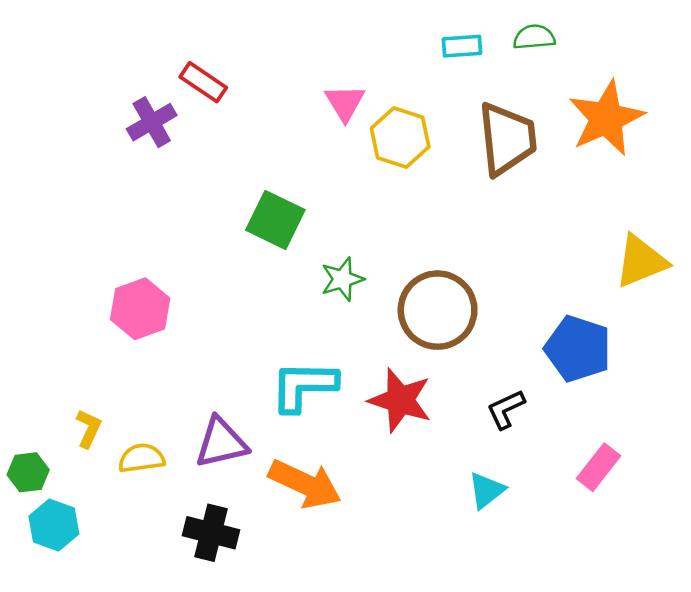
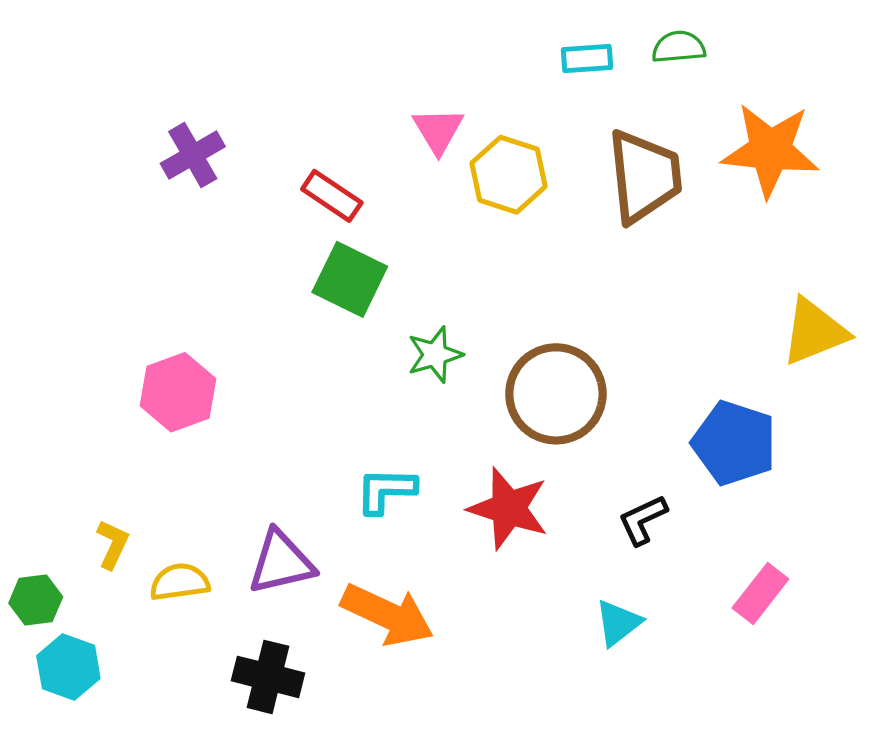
red rectangle: (203, 82) -> (332, 196), moved
orange star: (606, 118) -> (770, 150), turned 30
cyan L-shape: (304, 386) -> (386, 490), size x0.7

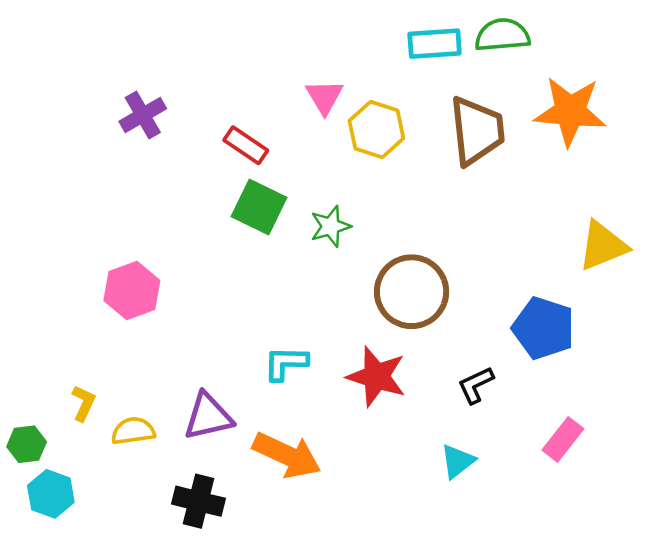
green semicircle: (679, 47) -> (502, 35), size x1.4
cyan rectangle: (587, 59) -> (435, 44), size x1.4
green star: (435, 355) -> (330, 226), moved

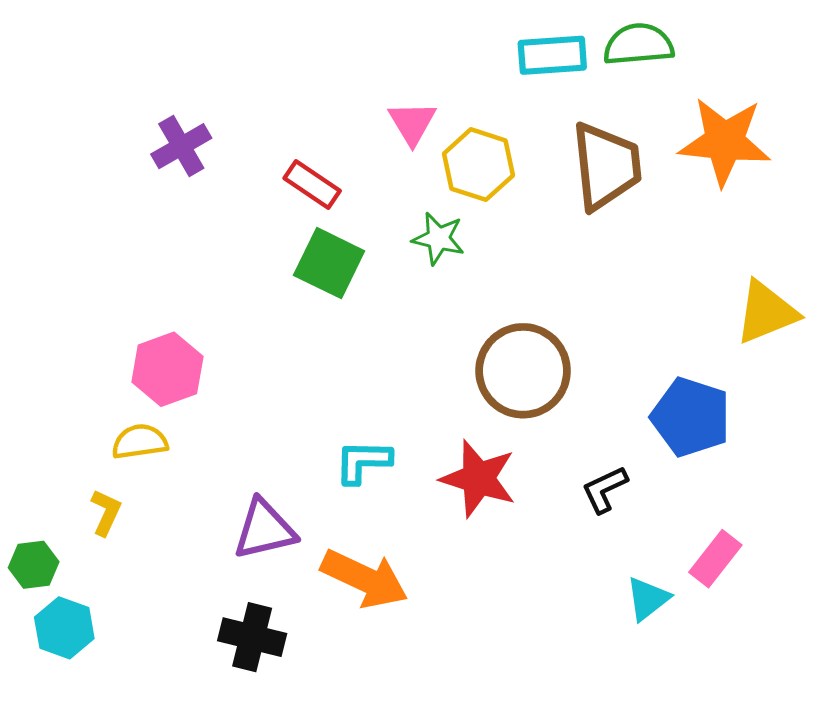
green star: (330, 226) -> (438, 238), moved, turned 30
yellow semicircle: (133, 431) -> (140, 442), moved
cyan triangle: (458, 461) -> (648, 599), moved

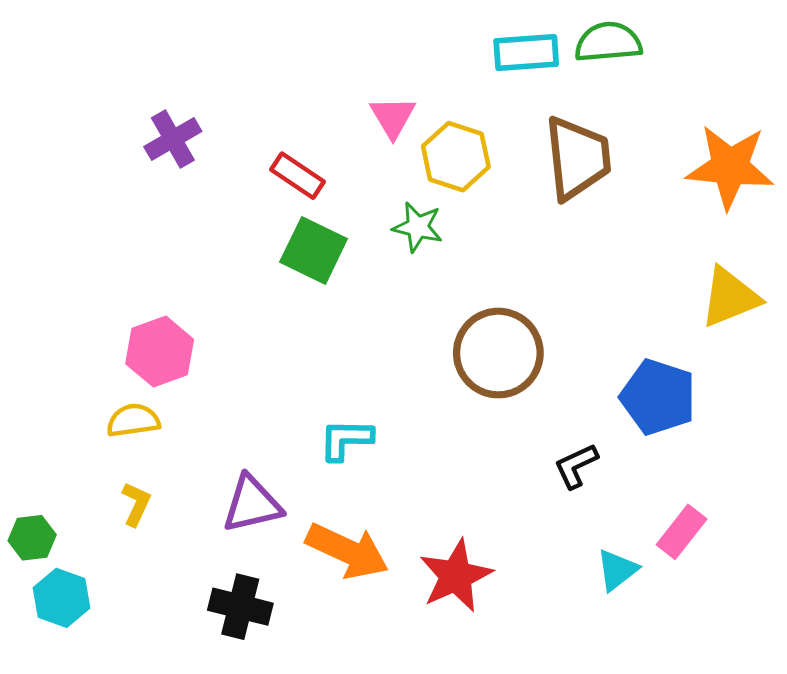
orange star: (725, 141) -> (730, 167), moved
red star: (478, 479) -> (456, 576), moved, turned 30
yellow L-shape: (106, 512) -> (136, 504), moved

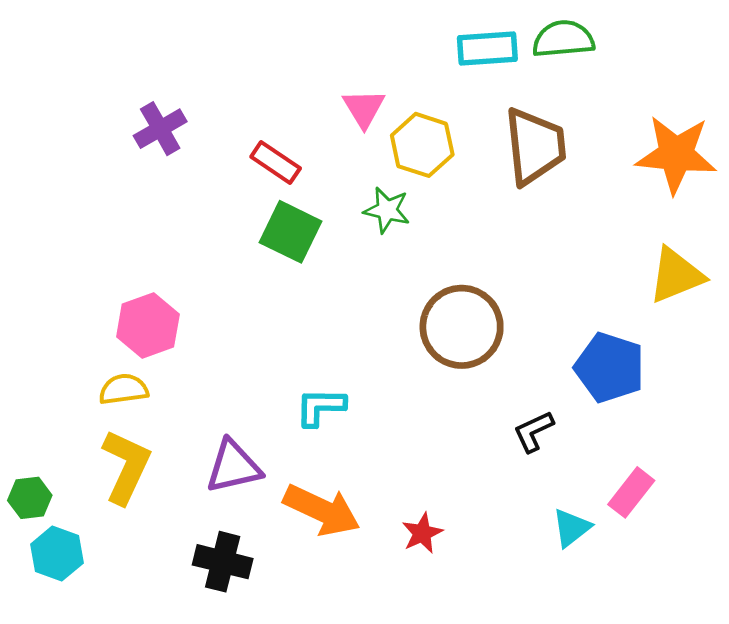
yellow L-shape: (136, 504) -> (126, 467), size x1.8
red star: (456, 576) -> (422, 533), size x0.6

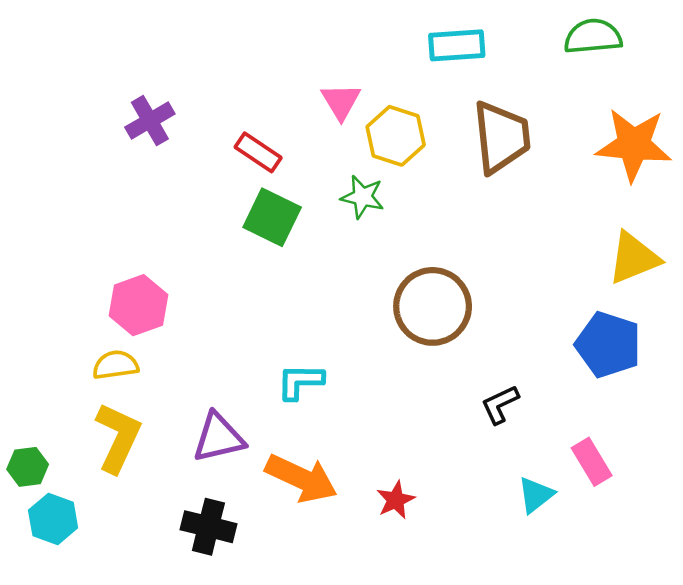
green semicircle: (563, 39) -> (593, 36), moved
blue pentagon: (610, 368) -> (608, 345), moved
pink rectangle: (631, 492) -> (592, 462), turned -69

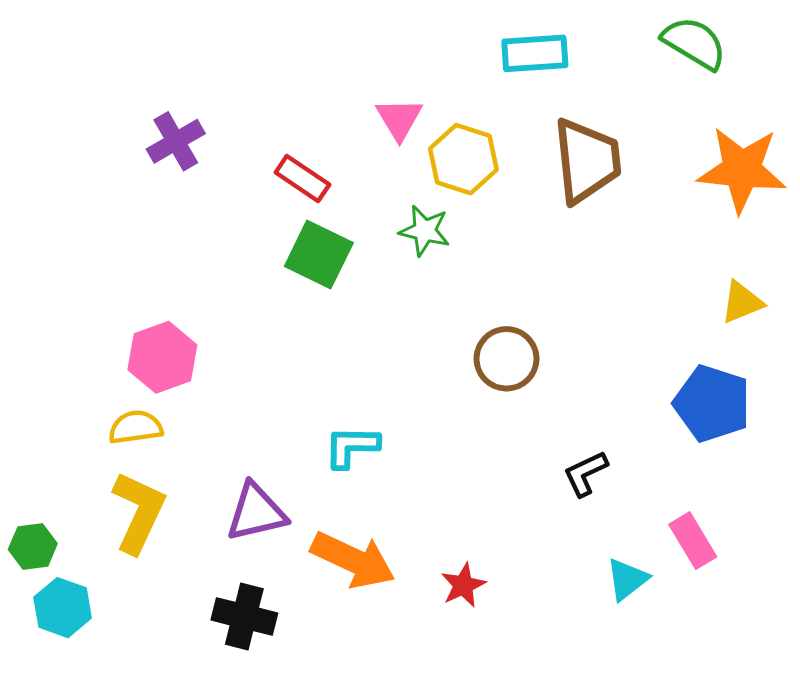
green semicircle: (593, 36) -> (694, 43), turned 36
yellow triangle: (634, 258) -> (742, 302), size x0.7
brown circle: (433, 306) -> (506, 359), size x0.7

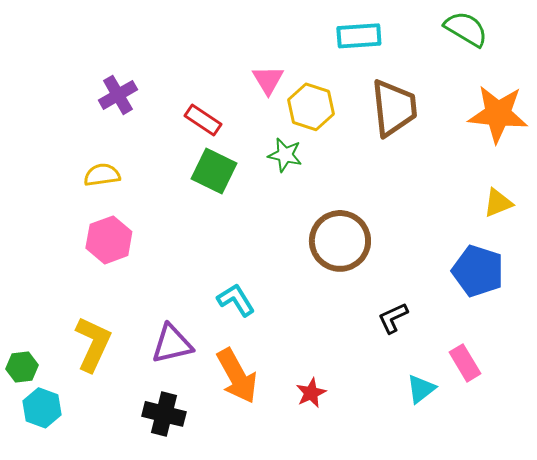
brown circle: (506, 359) -> (340, 241), size x1.4
yellow semicircle: (136, 427) -> (102, 175), moved
cyan L-shape: (352, 447) -> (236, 300), turned 57
orange arrow: (353, 560) -> (237, 376), turned 36

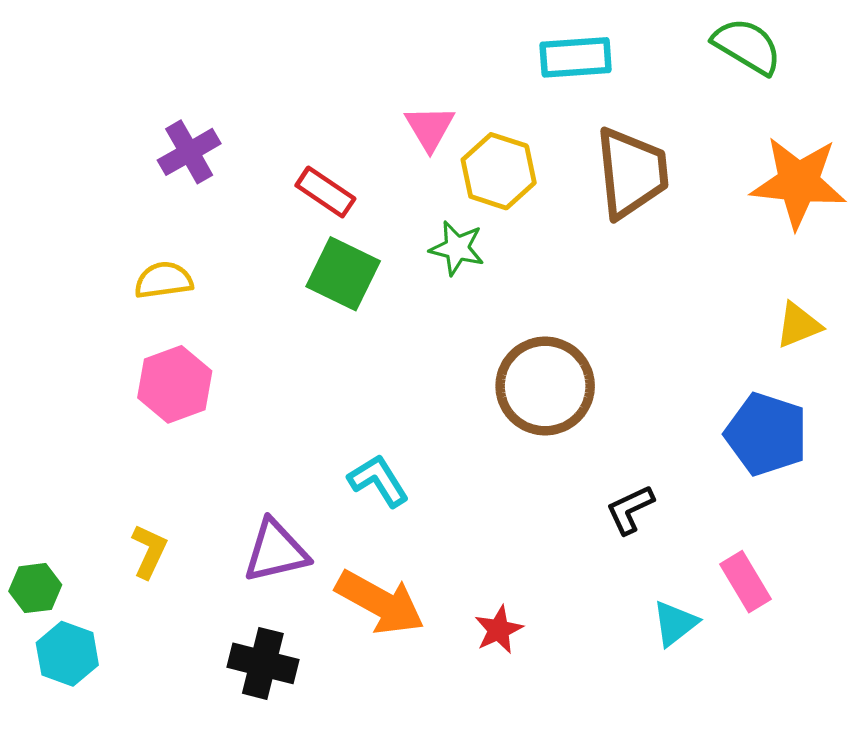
yellow L-shape: (93, 344) -> (149, 551), size x0.6
orange arrow: (237, 376) -> (380, 602), turned -32

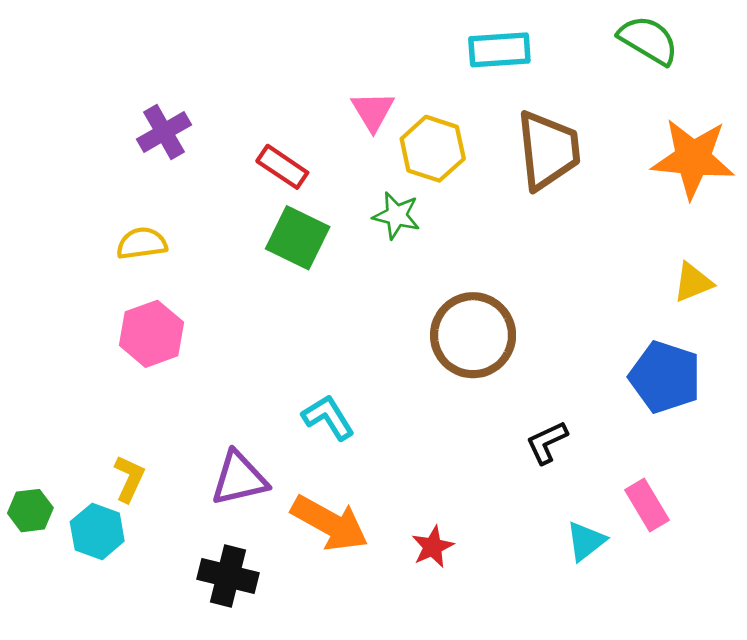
cyan hexagon: (67, 654) -> (97, 531), moved

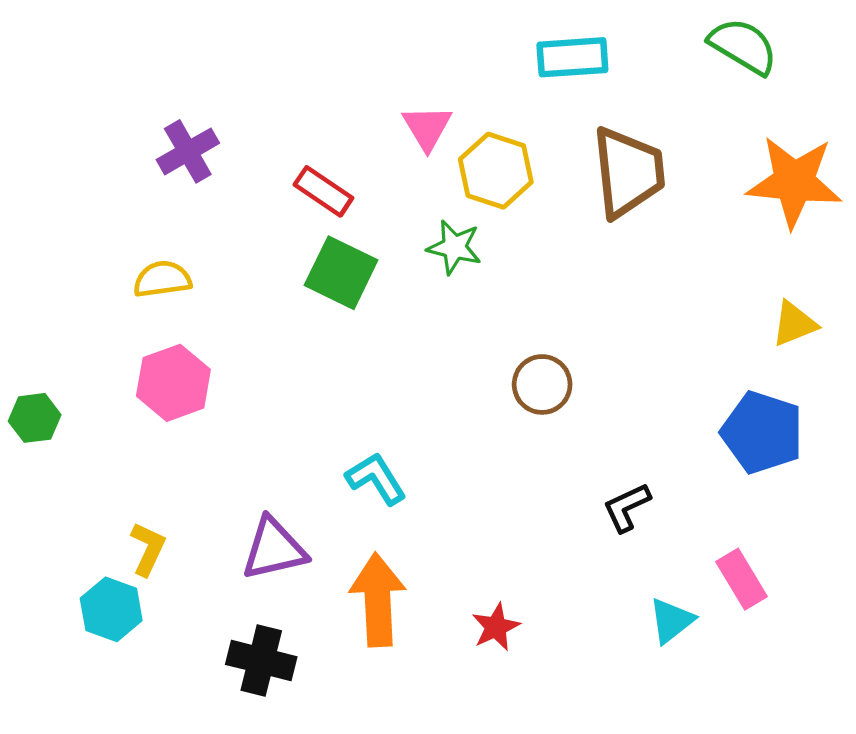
brown circle: (473, 335) -> (542, 384), size x0.6
green hexagon: (30, 511) -> (35, 418), moved
orange arrow: (330, 523) -> (378, 600), turned -122

